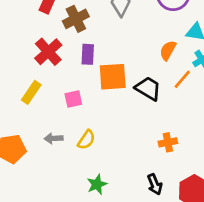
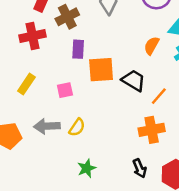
red cross: (48, 52) -> (32, 36), moved, turned 30
orange line: (182, 79) -> (159, 96), moved
gray arrow: (54, 138) -> (47, 126), size x1.5
orange cross: (168, 142) -> (152, 130), size x1.5

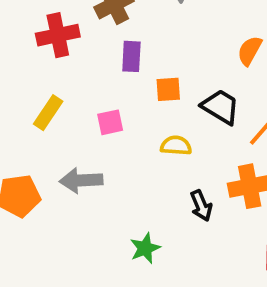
orange square: (101, 70) -> (168, 89), size x0.6
yellow semicircle: (77, 127) -> (176, 146), moved, turned -120
black arrow: (140, 168) -> (201, 206), moved

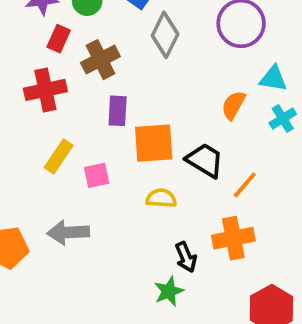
orange square: (168, 89) -> (154, 143), size x1.6
yellow rectangle: (48, 113) -> (59, 156), moved
green star: (145, 248) -> (169, 291), moved

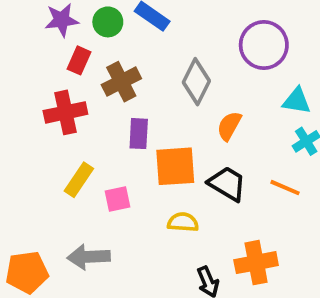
gray diamond: (165, 35) -> (196, 82), moved
orange semicircle: (233, 105) -> (229, 126), moved
orange line: (245, 185) -> (285, 188), moved, turned 72

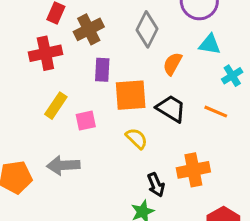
cyan triangle: (297, 101) -> (210, 44), moved
yellow semicircle: (183, 222) -> (137, 138), turned 40

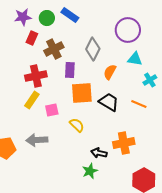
red cross: (45, 53) -> (36, 76), moved
purple rectangle: (102, 70) -> (70, 70), moved
yellow semicircle: (137, 138) -> (77, 125), moved
black arrow: (156, 185) -> (99, 153), turned 126

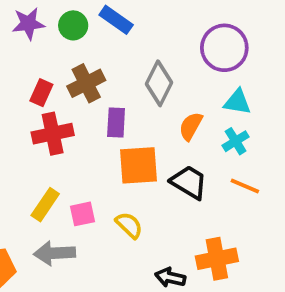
red rectangle: (32, 38) -> (41, 93), moved
cyan cross: (150, 80) -> (236, 141), moved
yellow rectangle: (32, 100) -> (45, 205), moved
pink square: (52, 110) -> (82, 214), moved

